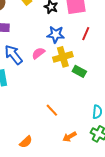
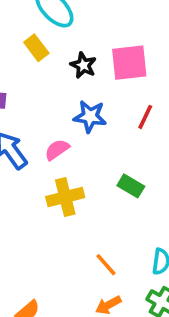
yellow cross: (63, 57) -> (65, 197), moved
orange line: (52, 110) -> (106, 265), moved

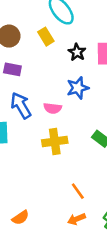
blue star: (90, 116) -> (78, 88), turned -30
pink semicircle: (57, 150) -> (53, 108), turned -144

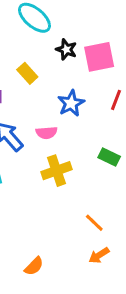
yellow rectangle: (46, 37) -> (27, 73), moved
black star: (77, 52) -> (66, 50), moved

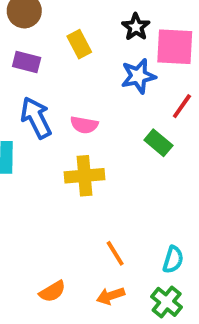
blue star: (71, 103) -> (138, 76), moved
green rectangle: (109, 157) -> (158, 143), moved
orange semicircle: (34, 266) -> (52, 291), moved

